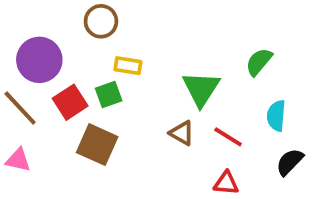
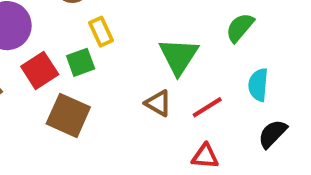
yellow rectangle: (128, 66) -> (101, 32), turned 56
red line: (228, 137) -> (207, 107), turned -64

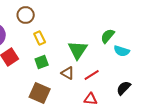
green square: (81, 62) -> (42, 62), moved
cyan semicircle: (258, 85) -> (122, 51), moved, turned -77
brown square: (68, 115) -> (40, 93), moved

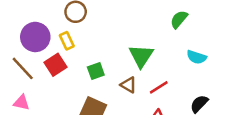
green semicircle: (108, 36) -> (179, 19), moved
yellow rectangle: (40, 38) -> (67, 41), moved

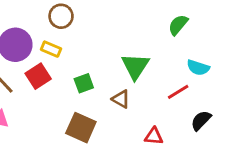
yellow rectangle: (67, 41) -> (51, 49), turned -42
red line: (159, 87) -> (178, 92), moved

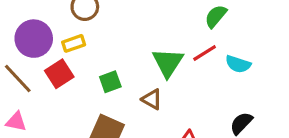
yellow rectangle: (51, 49) -> (74, 43), turned -42
red line: (178, 92) -> (205, 53), moved

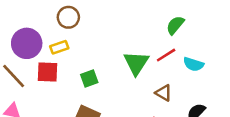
red square: (59, 74) -> (48, 72), turned 35
brown triangle: (152, 99) -> (163, 93), moved

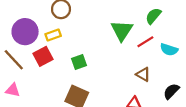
green triangle: (136, 63) -> (122, 31), moved
red square: (48, 72) -> (43, 56), turned -30

